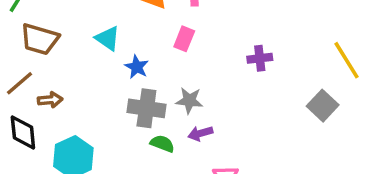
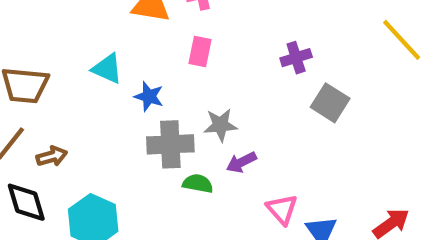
gray square: (323, 106) -> (330, 103), moved

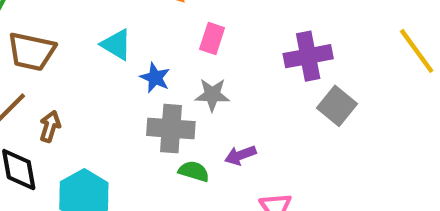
purple cross: (296, 58) -> (308, 56), size x1.5
gray star: (221, 125) -> (212, 95), moved
brown arrow: (52, 156) -> (50, 126), turned -64

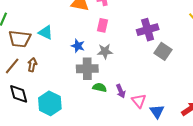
cyan triangle: (116, 45) -> (46, 32), moved
brown arrow: (50, 126) -> (32, 65), moved
purple arrow: (240, 155) -> (121, 91), moved, turned -88

